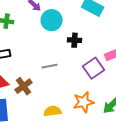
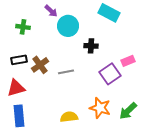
brown cross: (24, 86) -> (40, 65), moved
orange star: (84, 102) -> (100, 108), turned 30

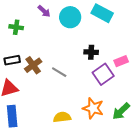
cyan circle: (68, 26) -> (70, 17), moved
black cross: (91, 46) -> (91, 52), moved
gray line: (66, 72) -> (59, 72), turned 42

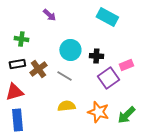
cyan circle: (70, 17) -> (70, 50), moved
green cross: (16, 27) -> (21, 39), moved
yellow semicircle: (62, 117) -> (66, 106), moved

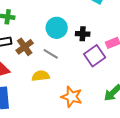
yellow semicircle: (66, 106) -> (41, 76), moved
orange star: (98, 112) -> (72, 97), moved

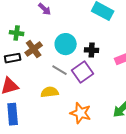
brown cross: (25, 47) -> (34, 49), moved
purple square: (95, 56) -> (83, 72), moved

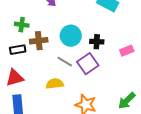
brown cross: (34, 49) -> (39, 41), turned 30

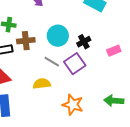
black cross: (97, 42) -> (84, 42), turned -32
green arrow: (127, 101) -> (114, 101), turned 48

